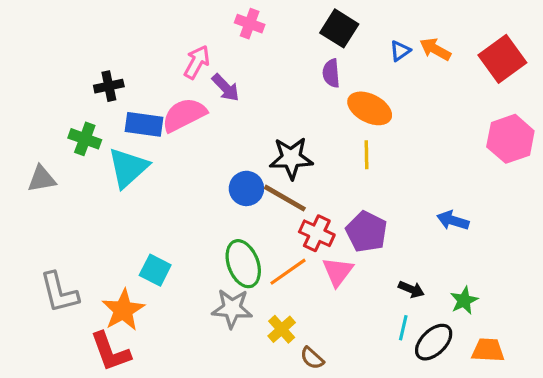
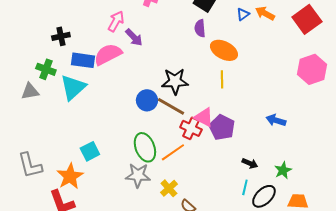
gray triangle: (42, 179) -> (30, 91), moved
cyan square: (155, 270) -> (90, 151), turned 36
pink triangle: (338, 272) -> (204, 117), moved, turned -40

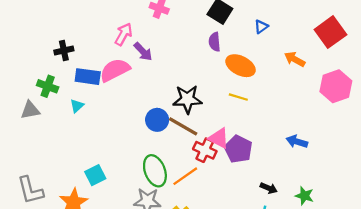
orange arrow: (265, 13) -> (295, 59), moved
yellow line: (222, 79) -> (238, 97), turned -72
cyan triangle: (73, 87) -> (77, 106), size x0.5
green star: (283, 170) -> (304, 196), turned -30

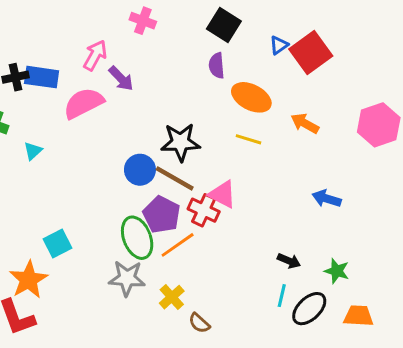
red square: (330, 32) -> (311, 52), moved
orange arrow: (295, 59) -> (305, 123), moved
blue rectangle: (88, 77) -> (42, 77), moved
purple pentagon: (238, 149) -> (162, 215), moved

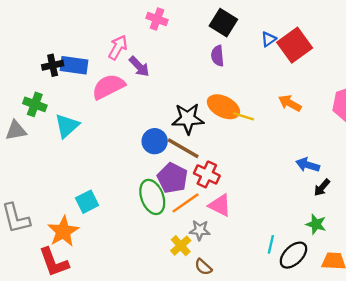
orange ellipse: (251, 97) -> (223, 107), moved
cyan triangle: (33, 151) -> (67, 126), size x1.6
pink triangle: (222, 194) -> (220, 205), moved
black arrow: (289, 261) -> (322, 187), moved, turned 108
gray star: (127, 278) -> (200, 230), moved, size x0.7

